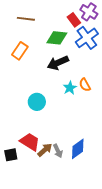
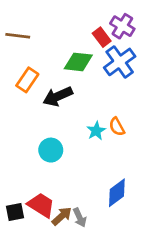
brown line: (26, 19) -> (18, 36), moved
black arrow: (58, 63) -> (58, 96), moved
blue diamond: (78, 149) -> (117, 193), moved
black square: (11, 155) -> (15, 212), moved

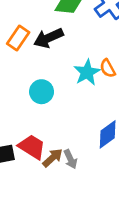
orange rectangle: (27, 80) -> (18, 38), moved
cyan star: (96, 131) -> (87, 72), size x1.4

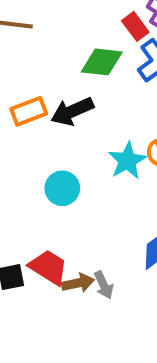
orange rectangle: (18, 38) -> (29, 111), turned 35
brown arrow: (53, 158) -> (78, 283), turned 30

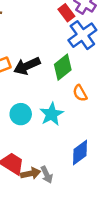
green diamond: (102, 62) -> (63, 67), moved, turned -45
cyan star: (127, 161) -> (52, 114), moved

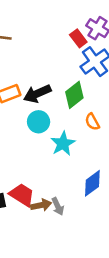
cyan circle: (21, 114) -> (39, 122), moved

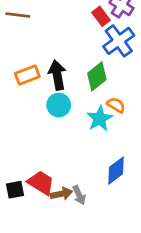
black arrow: (37, 94) -> (57, 75), turned 104
orange semicircle: (92, 122) -> (116, 105), turned 150
cyan star: (63, 144) -> (100, 119), moved

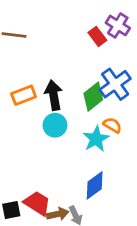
blue cross: (119, 41) -> (115, 84), moved
blue diamond: (116, 171) -> (95, 185), moved

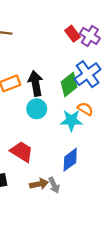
purple cross: (118, 25) -> (90, 36), moved
cyan star: (96, 139) -> (71, 120), turned 30
red trapezoid: (37, 203) -> (22, 152), moved

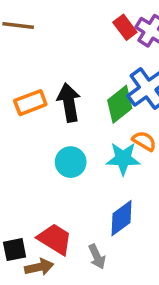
cyan circle: (37, 109) -> (71, 162), moved
red trapezoid: (22, 152) -> (55, 239), moved
brown arrow: (39, 184) -> (39, 267), moved

